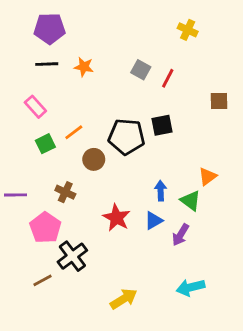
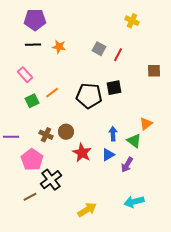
brown circle: (94, 159) -> (66, 132), moved

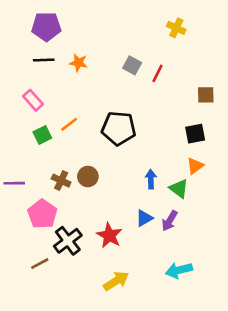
black square: (114, 88) -> (195, 134), moved
red star: (82, 153) -> (109, 235), moved
blue triangle: (108, 155) -> (144, 218), moved

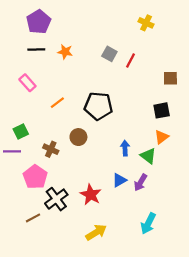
purple pentagon: (46, 27) -> (39, 22), turned -30
green square: (42, 135) -> (21, 131), moved
brown circle: (88, 177) -> (78, 137), moved
cyan arrow: (179, 270) -> (148, 223), turned -50

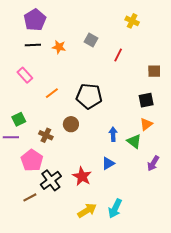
gray square: (109, 54) -> (91, 40), moved
purple arrow: (140, 182) -> (153, 163), moved
cyan arrow: (148, 223) -> (115, 208), moved

